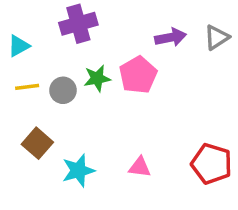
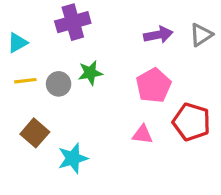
pink pentagon: (138, 75) -> (154, 85), moved
red pentagon: (212, 164) -> (192, 122), moved
pink triangle: (140, 167) -> (142, 135), moved

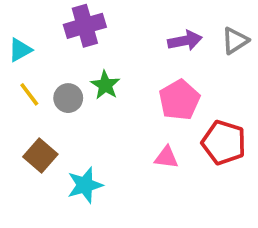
green star: (90, 73) -> (105, 85), turned -30
yellow line: (25, 81) -> (29, 94), turned 60

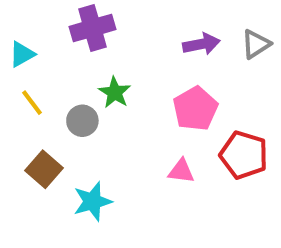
gray circle: (68, 98) -> (82, 121), moved

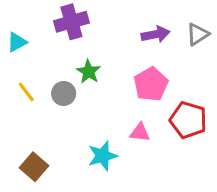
yellow line: (32, 103) -> (26, 92), moved
brown square: (44, 169) -> (34, 167), moved
cyan star: (92, 201) -> (103, 156), moved

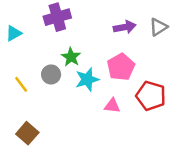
yellow line: (26, 92) -> (21, 84), moved
cyan star: (103, 156) -> (87, 79), moved

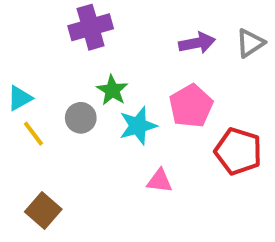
cyan triangle: (14, 33) -> (20, 98), moved
pink triangle: (112, 106) -> (160, 181), moved

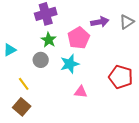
green star: (112, 90) -> (49, 40), moved
pink pentagon: (191, 106) -> (79, 38), moved
yellow line: (33, 134) -> (24, 84), moved

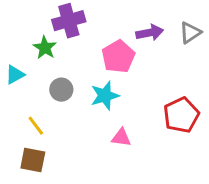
green star: (49, 40) -> (45, 48), moved
red pentagon: (121, 77) -> (181, 115), turned 30
brown square: (22, 107) -> (33, 160), turned -30

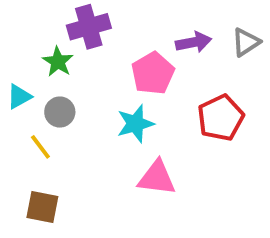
gray circle: (61, 90) -> (60, 112), moved
red pentagon: (181, 115) -> (221, 118), moved
yellow line: (36, 126) -> (40, 147), moved
pink triangle: (121, 138) -> (157, 178), size x1.5

